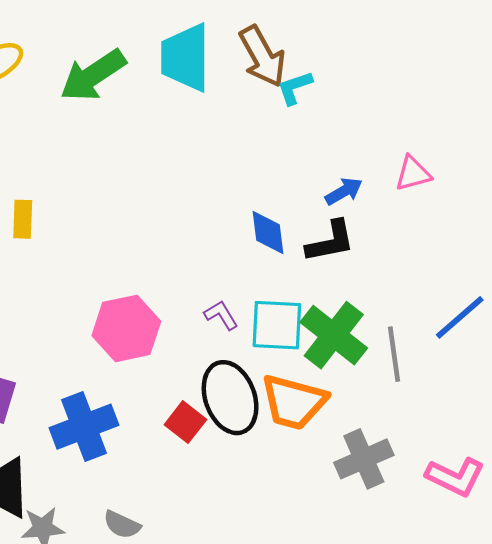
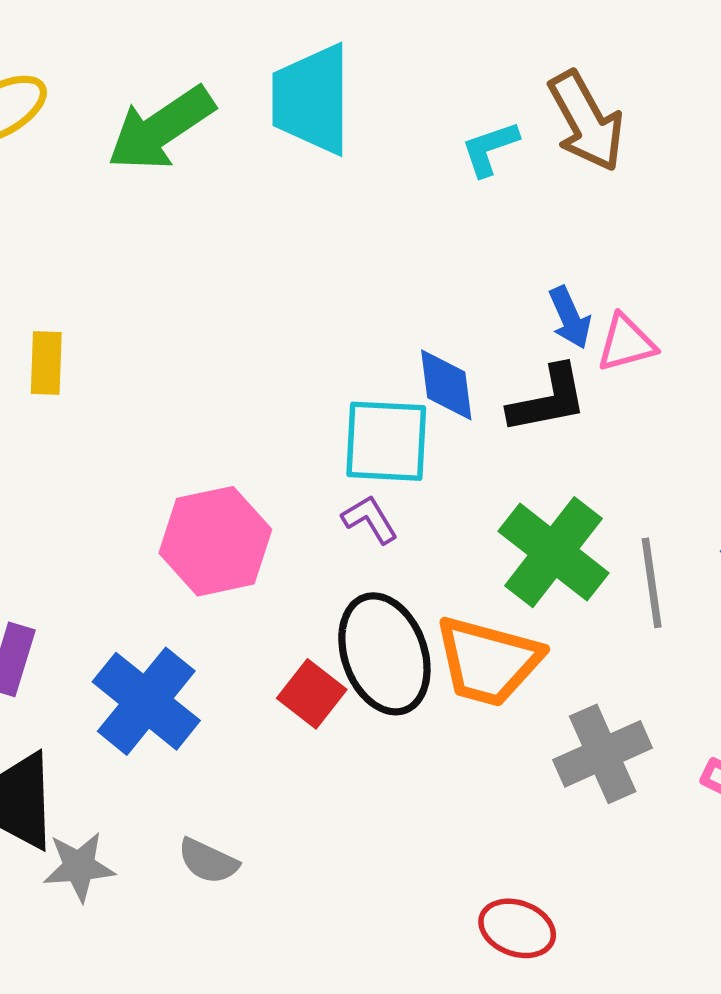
brown arrow: (262, 56) -> (586, 121), moved
pink triangle: (413, 173) -> (626, 343), moved
blue arrow: (344, 191) -> (570, 318), turned 96
cyan square: (277, 325) -> (386, 441), moved
blue cross: (84, 427) -> (146, 701), turned -30

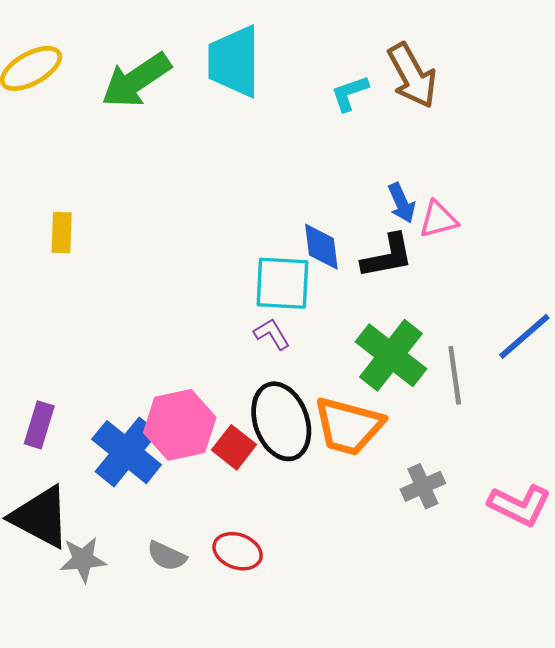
pink hexagon: (215, 541) -> (180, 425), moved
gray cross: (603, 754) -> (423, 486), size x0.7
red ellipse: (517, 928) -> (238, 551), moved

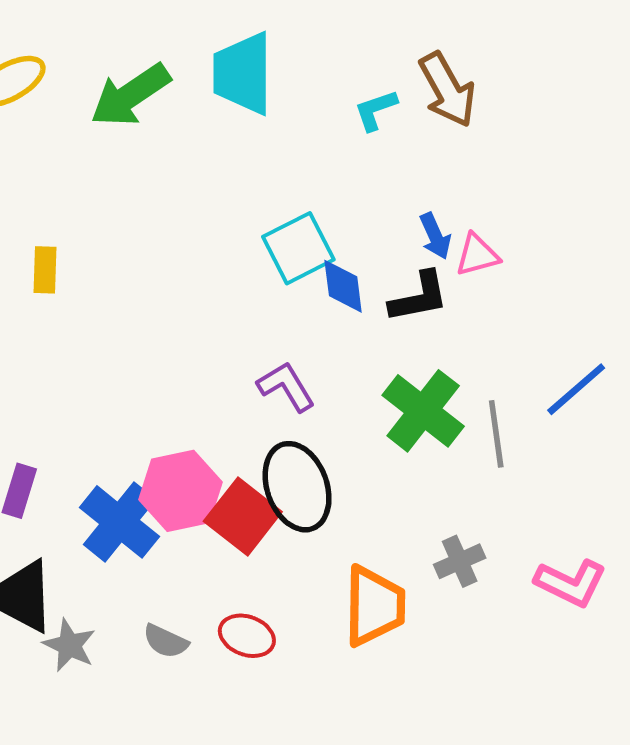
cyan square: (282, 283) -> (298, 248), moved, turned -30
purple L-shape: (272, 334) -> (286, 386), size x1.4
orange trapezoid: (348, 426) -> (374, 606), moved, turned -104
red square: (234, 447) -> (243, 517), size x1.5
gray star: (83, 559) -> (69, 645), turned 30

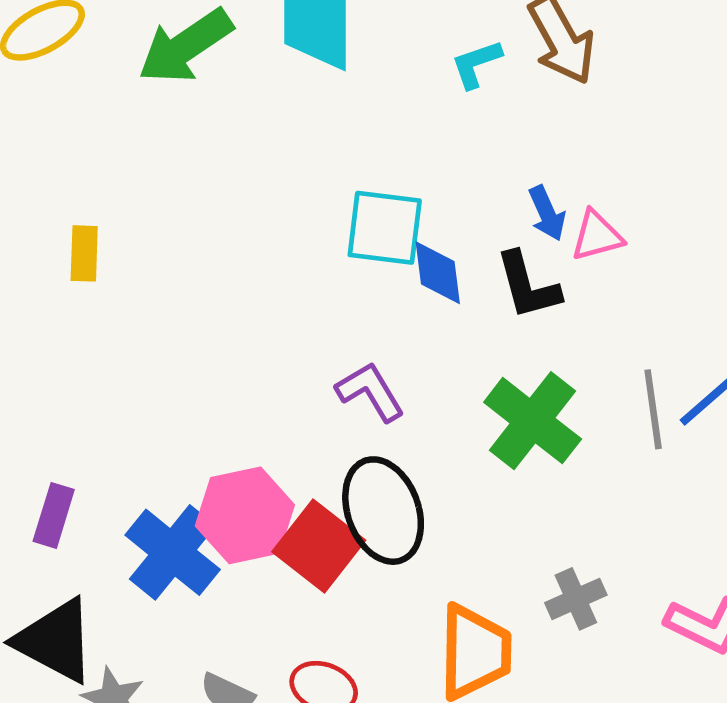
cyan square: (298, 248) -> (385, 228), turned 34
black L-shape: (419, 297) -> (528, 286), turned 86
gray line: (496, 434) -> (653, 409), moved

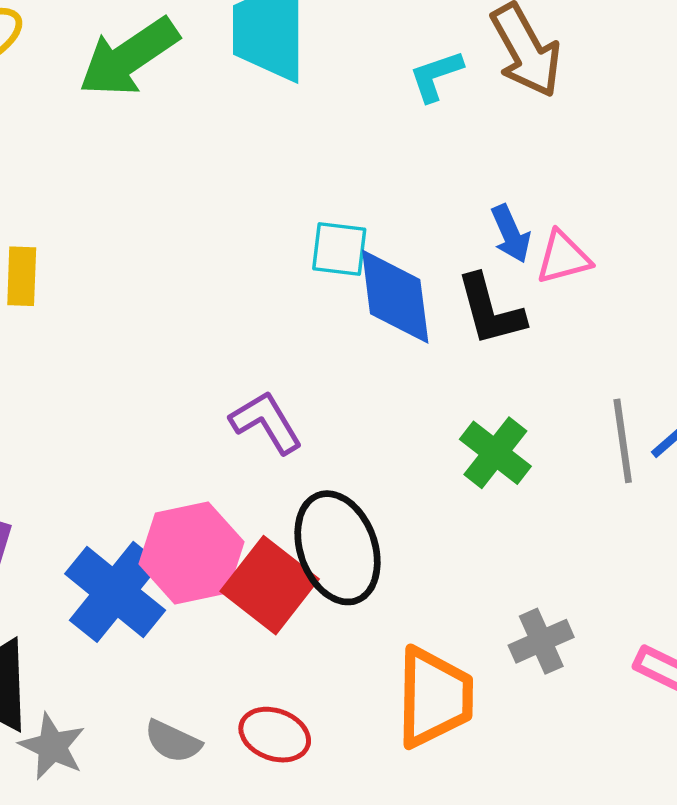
cyan square: (385, 228) -> (339, 249), size x0.7
blue diamond: (438, 273) -> (395, 297), size x1.4
purple L-shape: (370, 392) -> (266, 422), moved
green cross: (533, 421) -> (495, 453), size x0.7

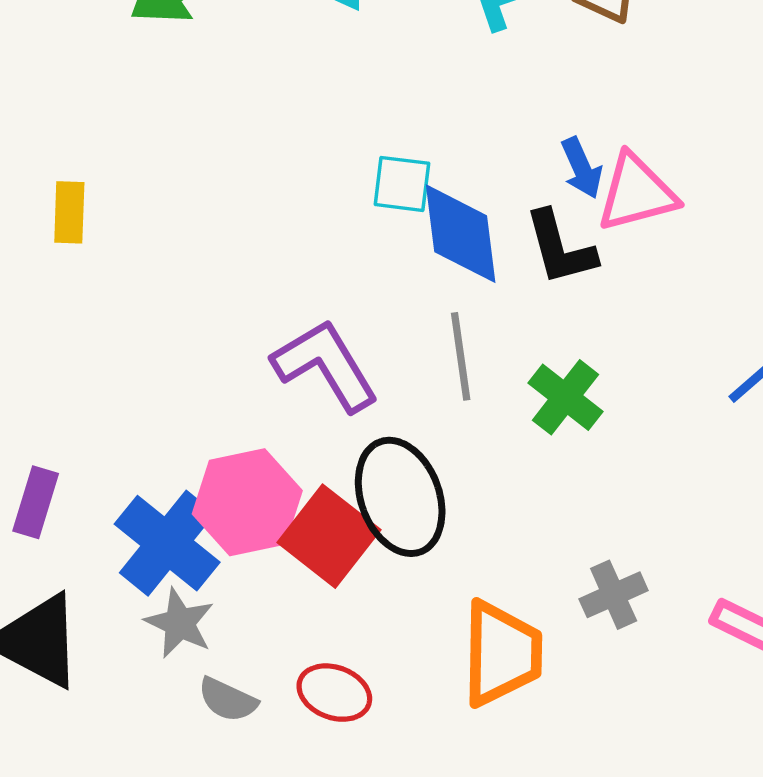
pink triangle: (563, 258) -> (637, 193), size x1.4
purple L-shape: (266, 422) -> (325, 365), size x1.4
gray line: (623, 441) -> (461, 356), moved
gray star: (52, 746) -> (180, 623), moved

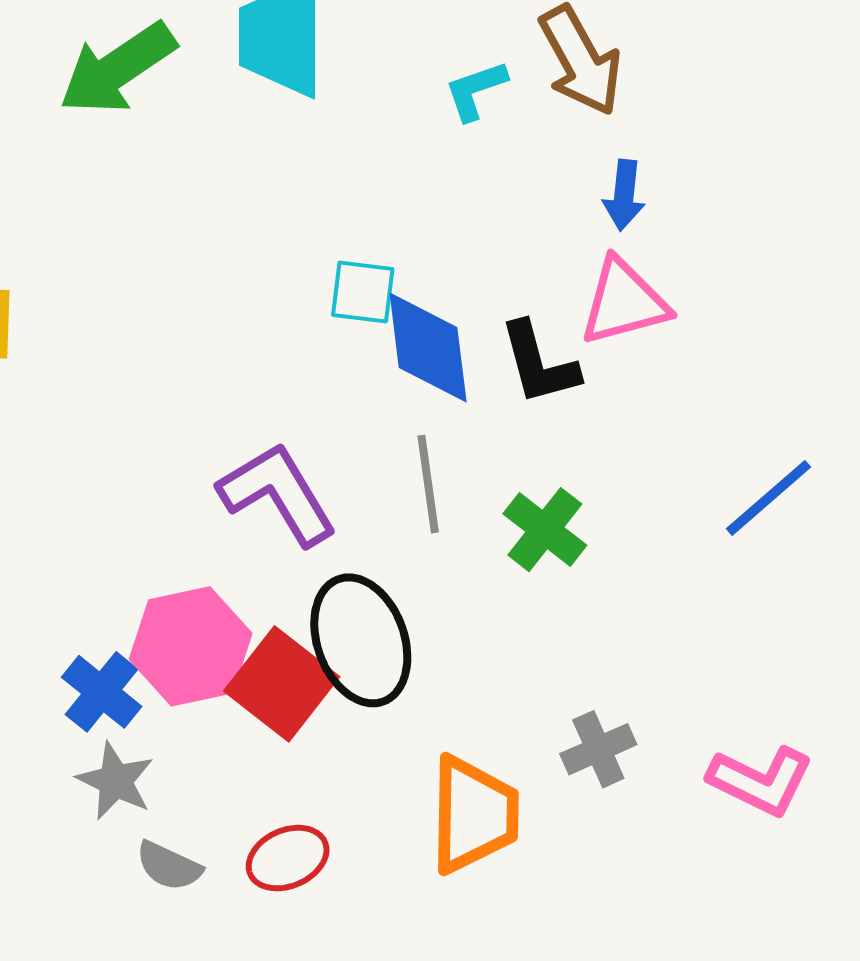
blue arrow: (582, 168) -> (624, 195), moved, turned 30
blue cross: (167, 543) -> (102, 692), size x0.7
red ellipse: (334, 693) -> (288, 858), turned -44

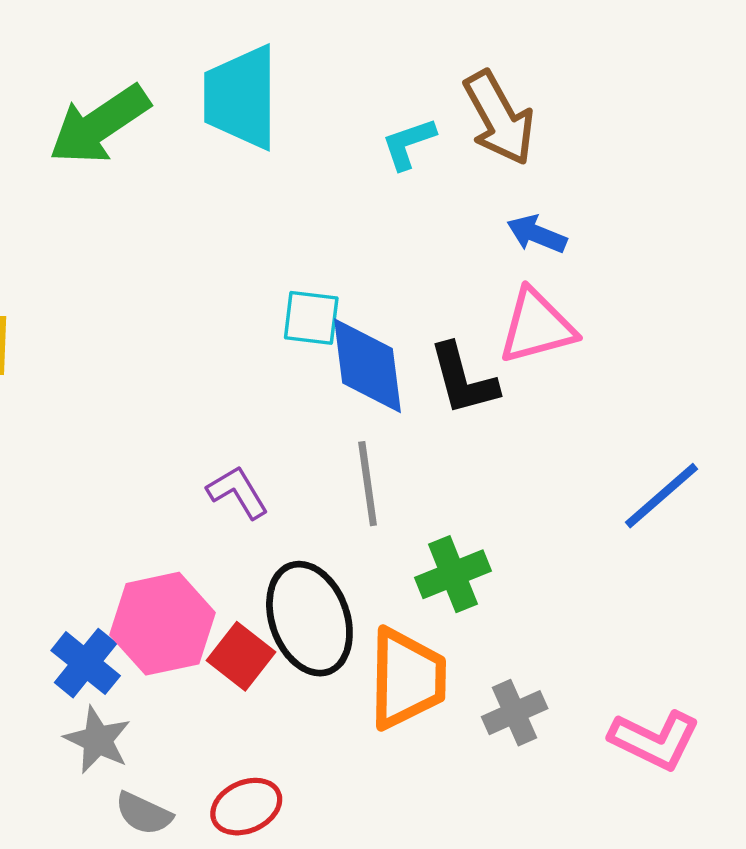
blue arrow: (624, 195) -> (537, 234), turned 106
purple L-shape: (278, 494) -> (238, 492), size x0.6
green cross: (545, 530) -> (453, 574), moved, turned 30
red square: (282, 684) -> (241, 656), size x0.7
orange trapezoid: (474, 815) -> (407, 678), moved

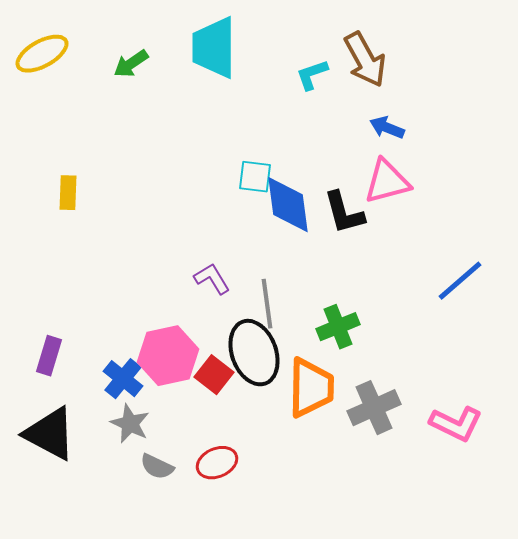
green arrow: (99, 125) -> (131, 64), size x0.6
gray line: (368, 484) -> (267, 304), moved
gray cross: (515, 713) -> (374, 408), size x1.4

